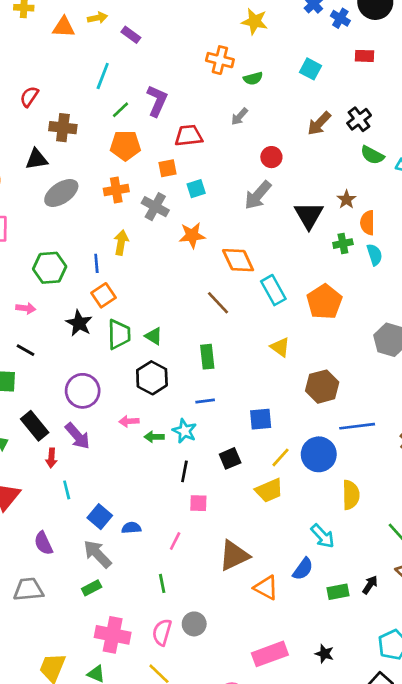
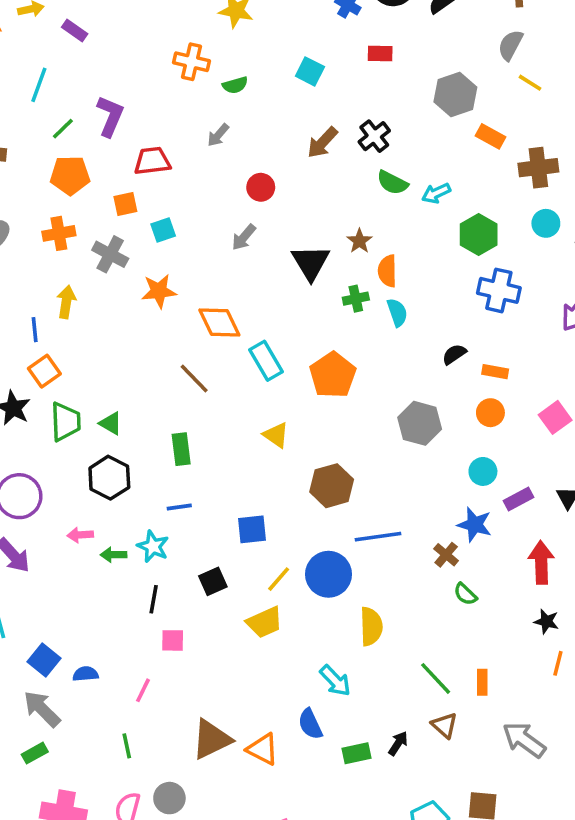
gray arrow: (258, 195) -> (244, 237), size x0.7
brown triangle: (234, 555) -> (211, 739), moved
blue semicircle: (303, 569) -> (310, 724), turned 120

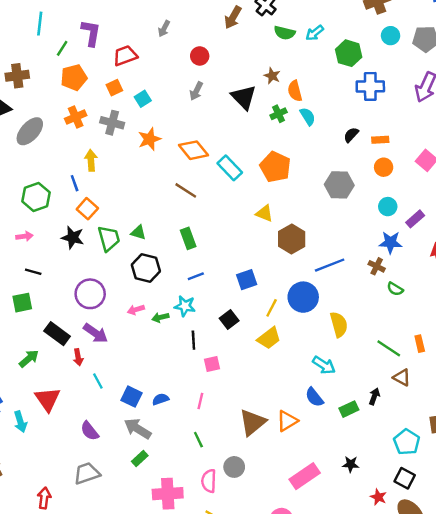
yellow triangle: (276, 435) -> (264, 213), moved
orange triangle: (263, 749) -> (287, 421), turned -45

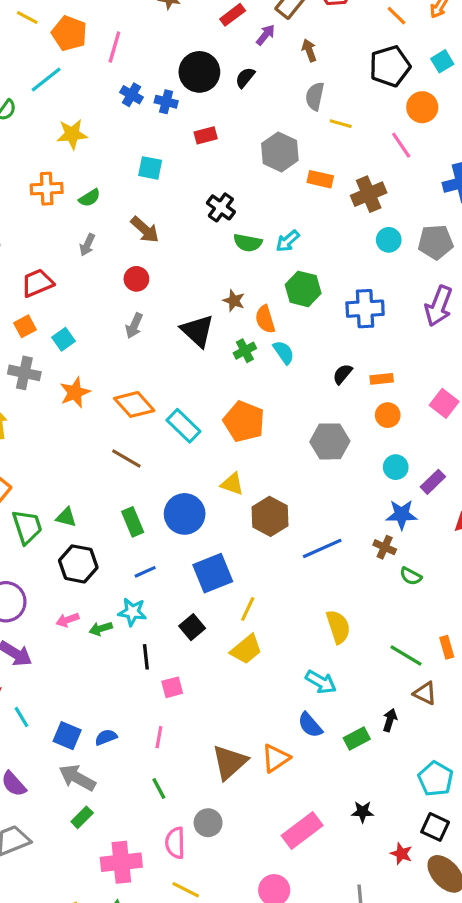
brown arrow: (233, 17) -> (145, 230), moved, turned -75
green hexagon: (349, 53) -> (303, 289), moved
blue square: (247, 280) -> (213, 573), size x1.4
blue circle: (303, 297) -> (185, 514), moved

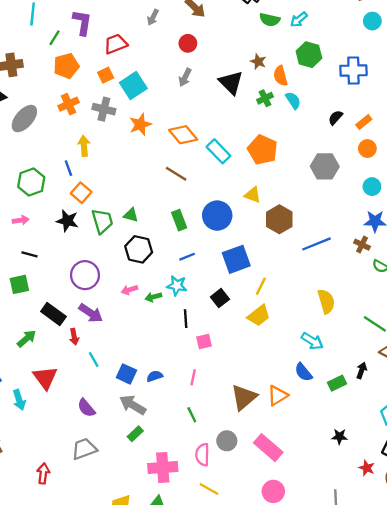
cyan square: (64, 339) -> (133, 85), size x1.6
orange rectangle: (382, 379) -> (364, 122), turned -35
pink rectangle: (302, 830) -> (268, 448), moved, turned 76

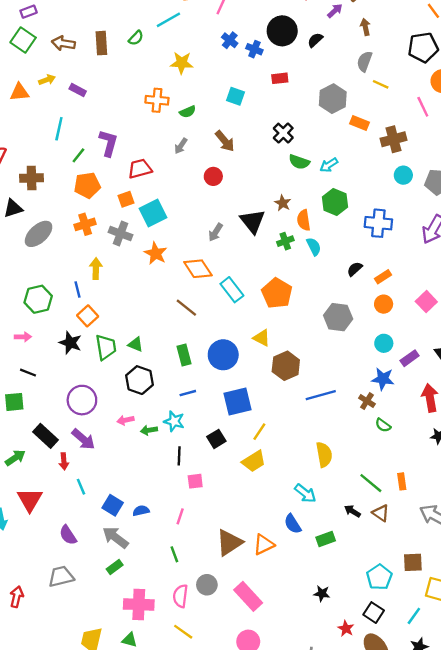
gray arrow: (185, 77) -> (215, 232), moved
orange star: (140, 124) -> (156, 253), turned -30
black arrow: (362, 370) -> (352, 511), moved, turned -84

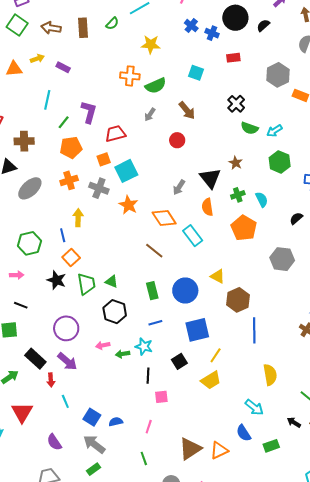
green semicircle: (188, 112) -> (156, 86), size x1.5
orange semicircle: (304, 220) -> (207, 207), moved
orange pentagon: (277, 293) -> (244, 228), moved
blue line: (321, 395) -> (254, 330), moved, turned -75

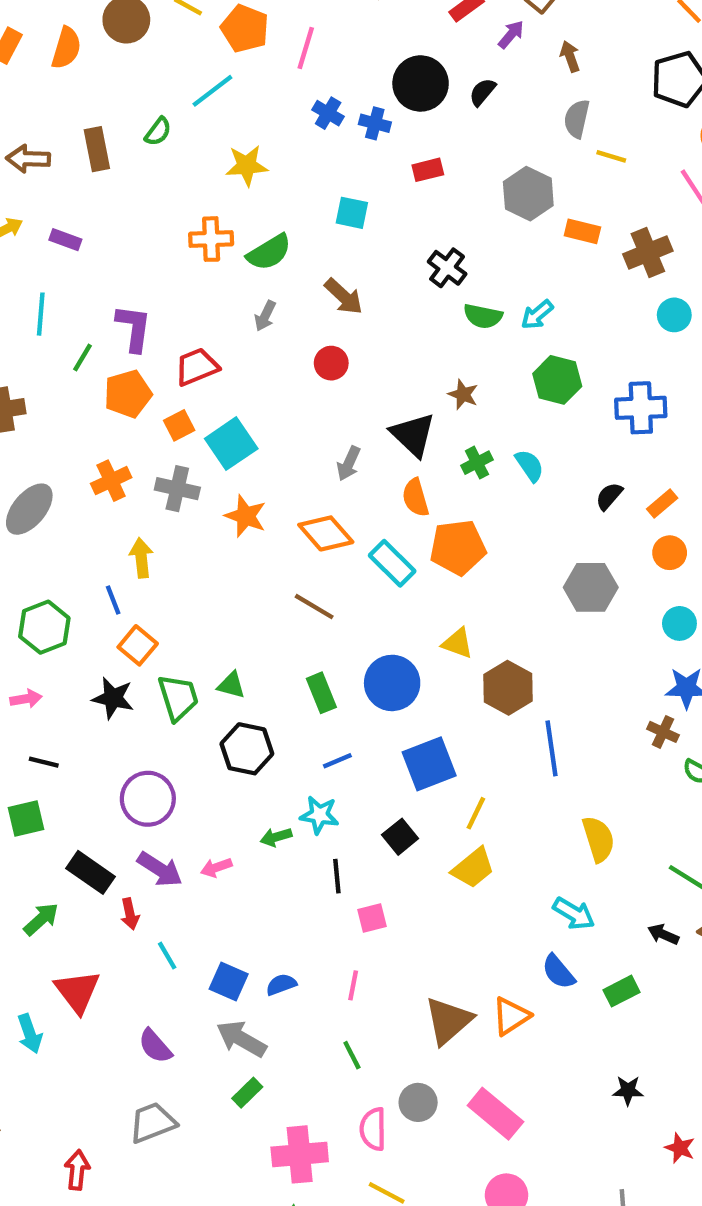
orange pentagon: (71, 147) -> (128, 394), moved
orange pentagon: (244, 228) -> (458, 547), moved, turned -30
pink arrow: (103, 345) -> (216, 867), moved

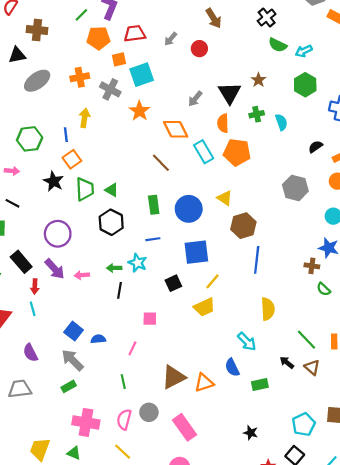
gray arrow: (265, 316) -> (171, 39), moved
brown cross: (663, 732) -> (312, 266), turned -32
black line: (337, 876) -> (119, 290), moved
cyan line: (167, 956) -> (33, 309), moved

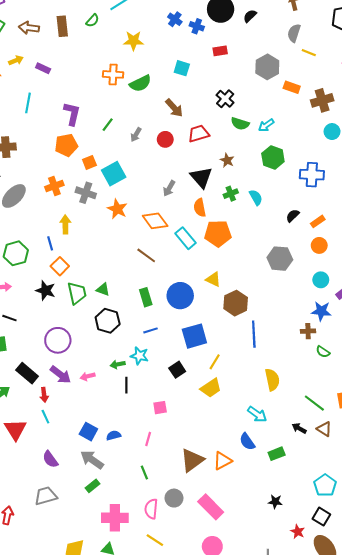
green line: (81, 15) -> (108, 125), moved
red trapezoid: (135, 34) -> (199, 134), moved

